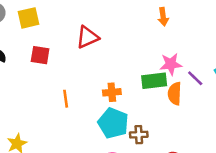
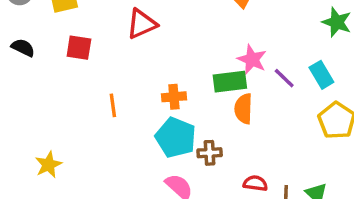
pink star: (171, 64) -> (252, 60), turned 30
orange semicircle: (175, 94) -> (243, 109), moved

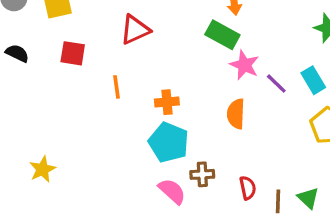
green rectangle: (230, 82) -> (222, 35), moved, turned 36
orange line: (113, 105) -> (116, 87), moved
brown cross: (210, 153) -> (202, 174), moved
red semicircle: (255, 183) -> (248, 188), turned 70

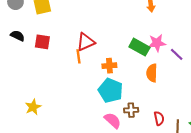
red triangle: (135, 30) -> (86, 42), moved
green rectangle: (222, 35) -> (139, 47), moved
red square: (73, 53) -> (42, 42), moved
pink star: (244, 65) -> (157, 43), turned -30

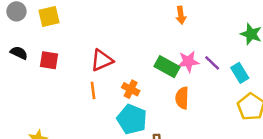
purple line: (177, 54) -> (212, 63), moved
orange line: (78, 56) -> (93, 90), moved
orange cross: (109, 66) -> (131, 89), turned 32

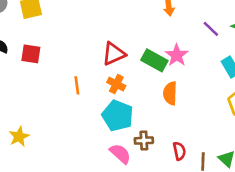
red triangle: (102, 60) -> (114, 54), moved
pink star: (188, 62) -> (177, 55), turned -30
purple line: (212, 63) -> (211, 29), moved

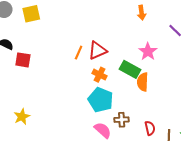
red square: (31, 54) -> (23, 60), moved
green rectangle: (154, 60) -> (130, 69), moved
orange line: (77, 85) -> (79, 53), moved, turned 32

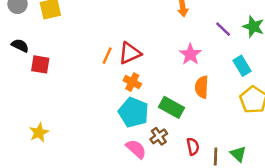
green rectangle: (130, 69) -> (171, 107), moved
orange semicircle: (143, 82) -> (202, 87), moved
brown cross: (122, 120) -> (159, 136), turned -32

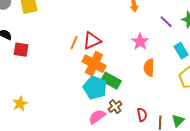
orange cross: (132, 82) -> (94, 64), size x1.6
green rectangle: (171, 107) -> (111, 81), moved
pink semicircle: (136, 149) -> (97, 117), turned -78
green triangle: (238, 154) -> (178, 121), turned 32

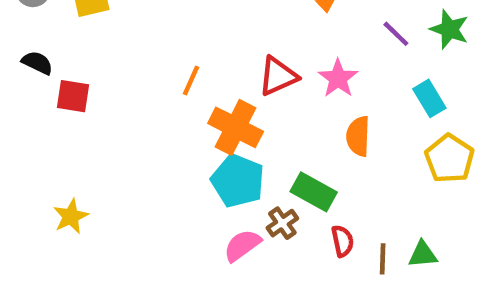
red triangle: (92, 41) -> (278, 76), moved
green rectangle: (111, 81) -> (314, 192), moved
green triangle: (178, 121) -> (423, 254), turned 40

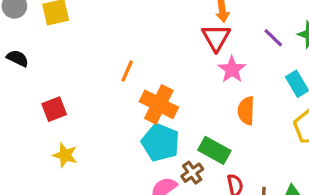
red triangle: (278, 76) -> (216, 38), moved, turned -36
red square: (73, 96) -> (54, 109), moved, turned -30
yellow star: (71, 216) -> (65, 155), moved, turned -30

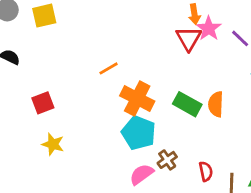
pink star: (232, 69) -> (209, 28), moved
orange line: (127, 71) -> (109, 68), turned 36
green rectangle: (214, 150) -> (187, 104), moved

